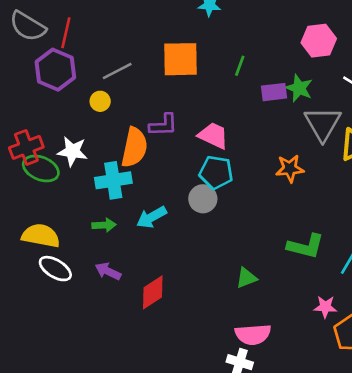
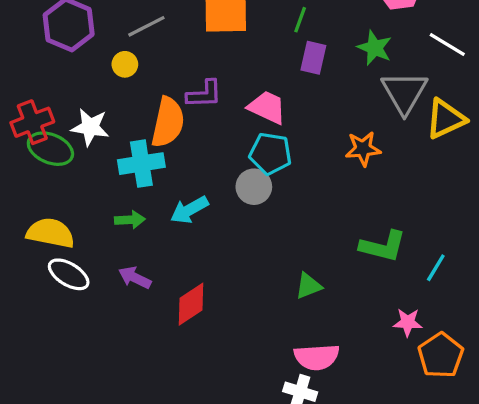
purple rectangle: (274, 92) -> (313, 58), moved, turned -70

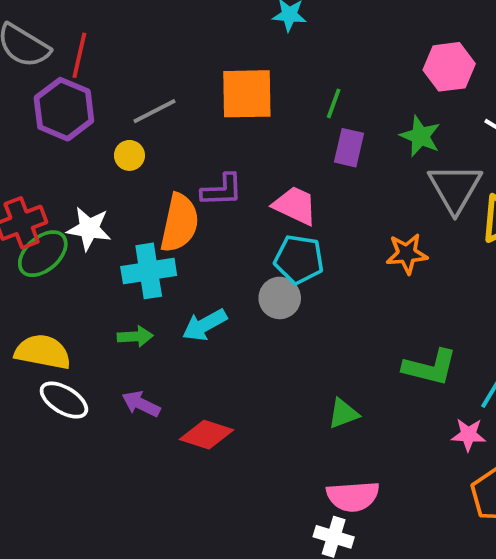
green ellipse: (50, 149) -> (43, 254), turned -63
red diamond: (191, 304) -> (206, 435), turned 51
pink star: (408, 322) -> (468, 435), moved

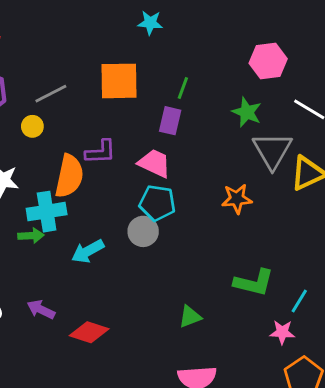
purple rectangle: (349, 148) -> (170, 121), moved
green arrow: (135, 336) -> (31, 236), moved

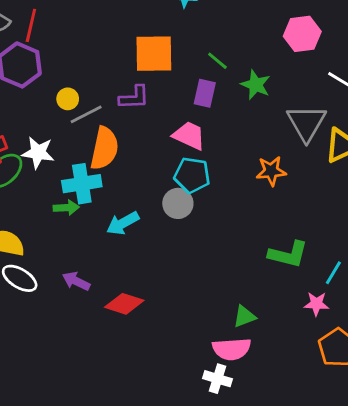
green line: (183, 88) -> (217, 61), turned -70
gray line: (51, 94) -> (86, 114), moved
green star: (247, 112) -> (256, 85), moved
purple L-shape: (101, 152) -> (134, 97), moved
green triangle: (190, 317) -> (244, 316), moved

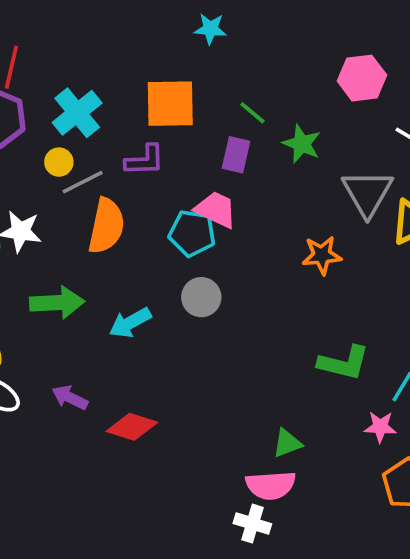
cyan pentagon: (192, 175) -> (192, 233), moved
cyan cross: (82, 184) -> (77, 113), moved, turned -30
green arrow: (66, 208) -> (57, 303), size x1.6

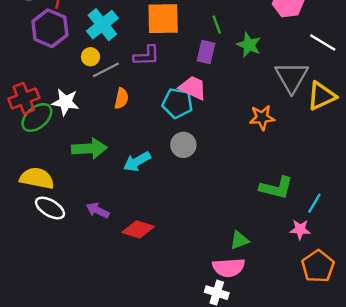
green line: (252, 113) -> (217, 25), turned 30
orange semicircle: (106, 226) -> (121, 98), size x0.6

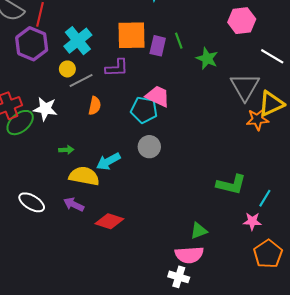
purple rectangle: (206, 52) -> (158, 46), moved
orange star: (262, 117) -> (257, 119), moved
green arrow: (89, 148) -> (66, 150), size x0.5
yellow semicircle: (37, 178) -> (84, 176), moved

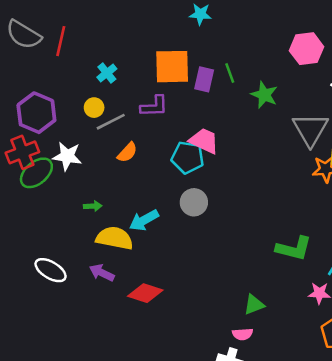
cyan cross: (78, 41) -> (107, 73), size x0.6
purple hexagon: (32, 44) -> (36, 113), moved
orange semicircle: (95, 106) -> (127, 152), turned 30
pink semicircle: (189, 255) -> (243, 334), size x0.6

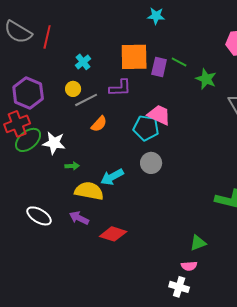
green line: (230, 73) -> (179, 62), turned -42
white star: (67, 156) -> (54, 143), moved

